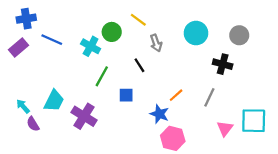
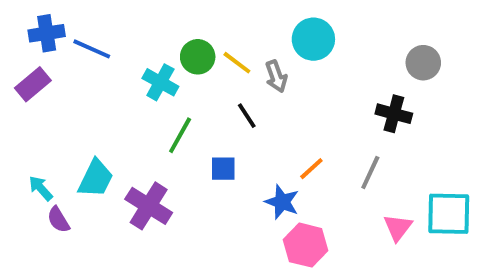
yellow line: (138, 20) -> (237, 63), moved
cyan circle: (196, 33) -> (313, 39), moved
blue line: (52, 40) -> (92, 49), moved

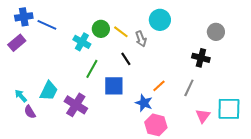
blue square: (223, 169) -> (114, 86), size x1.5

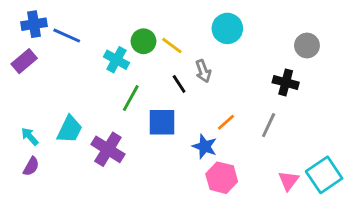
gray arrow: (141, 39) -> (203, 71), moved
cyan square: (229, 109) -> (324, 175), moved, turned -35
purple semicircle: (30, 112) -> (31, 166), moved, turned -120
pink triangle: (203, 116) -> (288, 181), moved

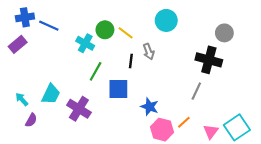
black cross: (286, 82) -> (209, 60), size x1.4
black line: (179, 84) -> (131, 61), turned 40
orange line: (226, 122) -> (184, 122), moved
purple semicircle: (31, 166) -> (31, 120), moved

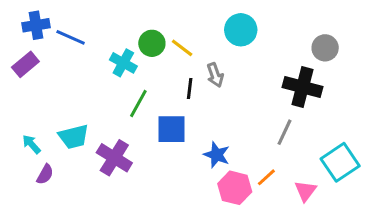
cyan trapezoid: (51, 94) -> (74, 137), turned 50
cyan square: (237, 127) -> (340, 162), moved

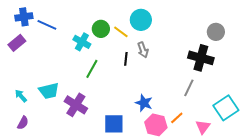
cyan circle: (241, 30) -> (141, 20), moved
blue square: (171, 129) -> (114, 124), moved
purple semicircle: (45, 174) -> (23, 123), moved

